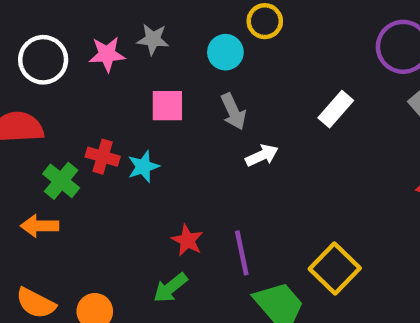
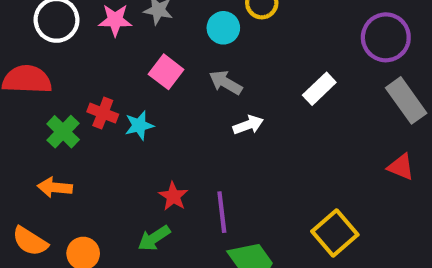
pink square: (167, 106) -> (166, 72), turned 32
gray arrow: (233, 112) -> (226, 83), turned 140
orange arrow: (40, 226) -> (55, 187), moved
yellow square: (335, 268) -> (335, 233), moved

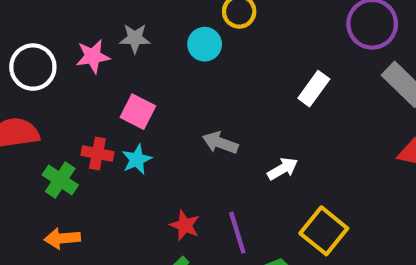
pink square: (166, 72) -> (138, 112), moved
gray arrow: (226, 83) -> (220, 143), moved
white arrow: (248, 125) -> (283, 169), moved
yellow square: (335, 233) -> (324, 231), moved

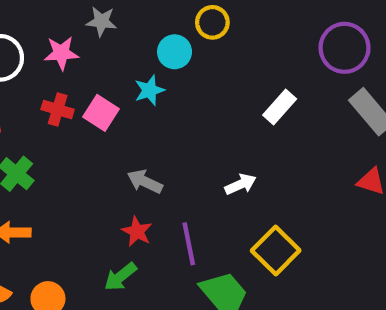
gray star: (135, 38) -> (101, 21), moved
gray arrow: (220, 143) -> (145, 182), moved
red cross: (97, 154) -> (58, 109), moved
cyan star: (137, 159) -> (150, 90), moved

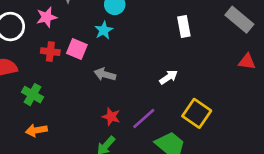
white rectangle: (280, 107) -> (184, 26), turned -42
gray arrow: (145, 182) -> (105, 74), moved
purple line: (189, 244) -> (144, 119), turned 70

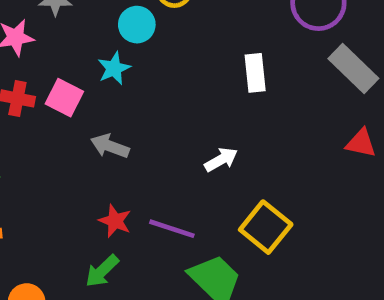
purple line: (144, 119) -> (172, 229), turned 55

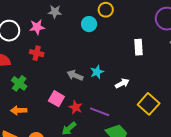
cyan star: (114, 68) -> (97, 72), moved
pink square: (64, 98) -> (56, 99), moved
yellow square: (266, 227) -> (149, 104), moved

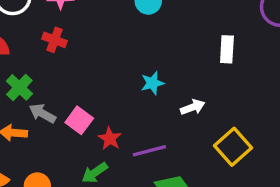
gray arrow: (75, 75) -> (42, 113), moved
purple line: (100, 112) -> (149, 151), turned -42

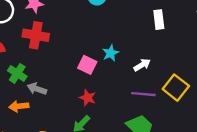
red cross: (55, 40) -> (36, 35), size x1.5
pink square: (79, 120) -> (87, 65), moved
purple line: (149, 151) -> (143, 94), moved, turned 30

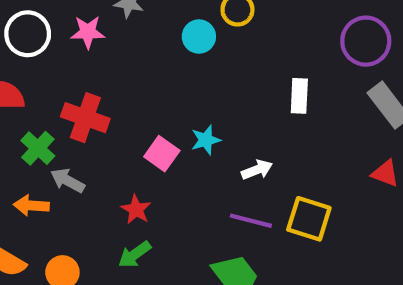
red cross: (36, 35) -> (85, 118), moved
yellow square: (176, 88) -> (309, 219), turned -30
red star: (88, 98) -> (136, 210), moved

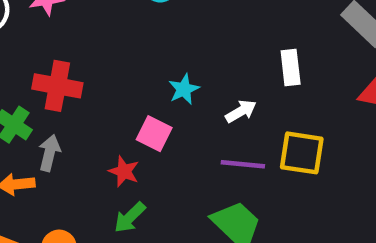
white rectangle: (299, 96) -> (291, 68), moved
pink square: (162, 154) -> (154, 134), moved
gray arrow: (68, 181) -> (49, 153), turned 84

